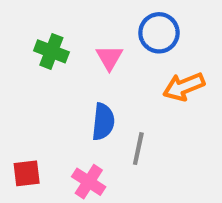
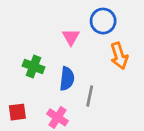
green cross: (51, 51) -> (33, 67), moved
orange arrow: (184, 87) -> (119, 56), turned -85

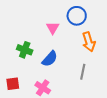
blue semicircle: (67, 79) -> (50, 59), turned 36
gray line: (90, 96) -> (83, 72), moved

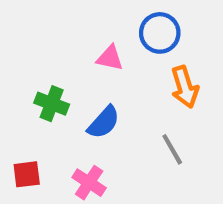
pink triangle: (53, 28) -> (110, 58), turned -48
gray line: (83, 72) -> (172, 149), turned -42

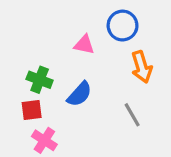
red square: (27, 174) -> (32, 110), moved
pink cross: (89, 183) -> (44, 140), moved

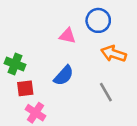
orange arrow: (142, 67) -> (114, 54), turned 125
green cross: (40, 80) -> (15, 64), moved

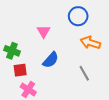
pink triangle: (67, 36) -> (44, 31), moved, turned 48

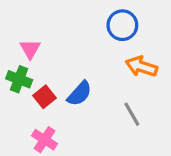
pink triangle: (44, 31) -> (30, 49), moved
red square: (20, 70) -> (45, 97), moved, turned -32

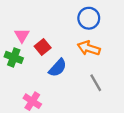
orange arrow: (141, 67) -> (89, 48), moved
red square: (45, 97) -> (43, 47), moved

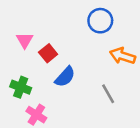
orange arrow: (89, 48) -> (122, 56), moved
green cross: (14, 57) -> (21, 87), moved

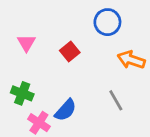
red square: (48, 53) -> (70, 51), moved
blue semicircle: (65, 77) -> (66, 110), moved

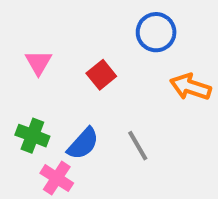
gray line: (116, 100) -> (138, 146), moved
blue semicircle: (66, 110) -> (83, 144), moved

